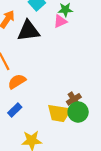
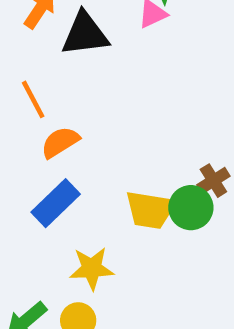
brown cross: (74, 99) -> (213, 181), moved
blue rectangle: (15, 110) -> (56, 203), size x1.5

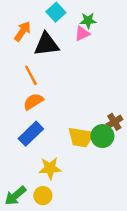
orange line: (33, 99) -> (31, 75), moved

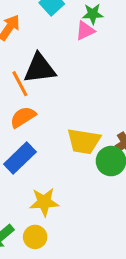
black triangle: (46, 44) -> (40, 69), moved
yellow trapezoid: (81, 137) -> (84, 141), moved

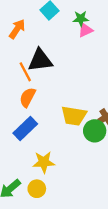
pink triangle: (85, 31) -> (85, 30), moved
orange semicircle: (23, 117) -> (28, 97), turned -30

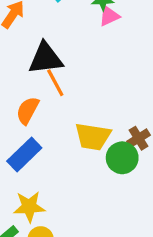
orange line: (25, 72) -> (55, 83), moved
yellow star: (44, 162) -> (29, 207), moved

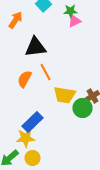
orange line: (55, 83) -> (45, 72), moved
blue rectangle: (24, 155) -> (32, 122), moved

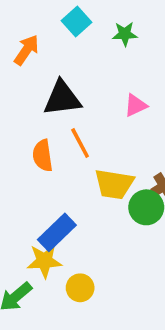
pink triangle: (74, 21) -> (136, 105), moved
orange semicircle: (24, 79) -> (43, 156), turned -36
yellow circle: (32, 158) -> (80, 288), moved

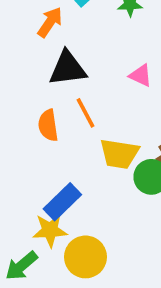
orange arrow: (26, 50) -> (50, 22), moved
pink triangle: (136, 105) -> (141, 76), turned 50
yellow circle: (80, 288) -> (85, 257), size x1.5

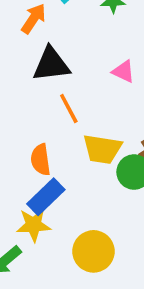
orange semicircle: (48, 125) -> (41, 160), moved
yellow circle: (85, 257) -> (93, 251), moved

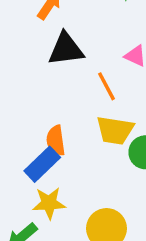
orange line: (69, 109) -> (107, 86), moved
blue rectangle: (46, 197) -> (42, 164), moved

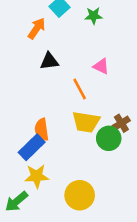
black triangle: (66, 49) -> (49, 61), size x0.7

